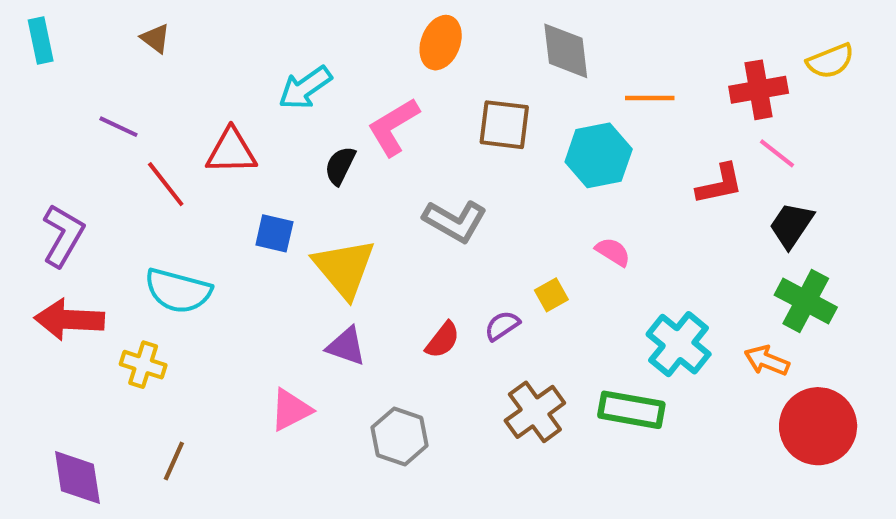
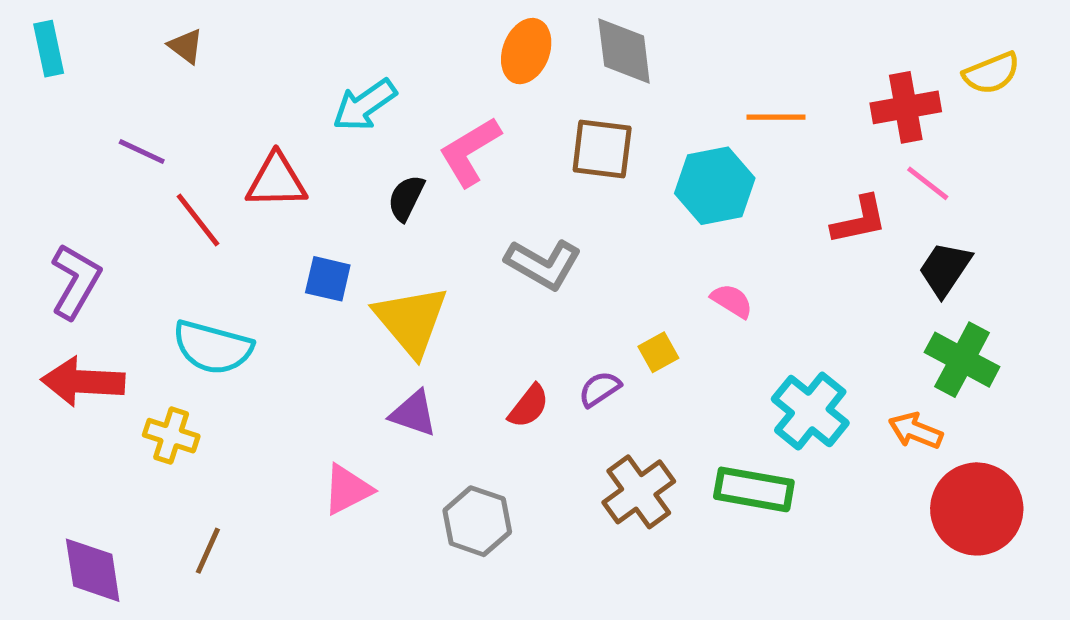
gray diamond: (566, 51) -> (624, 51), moved

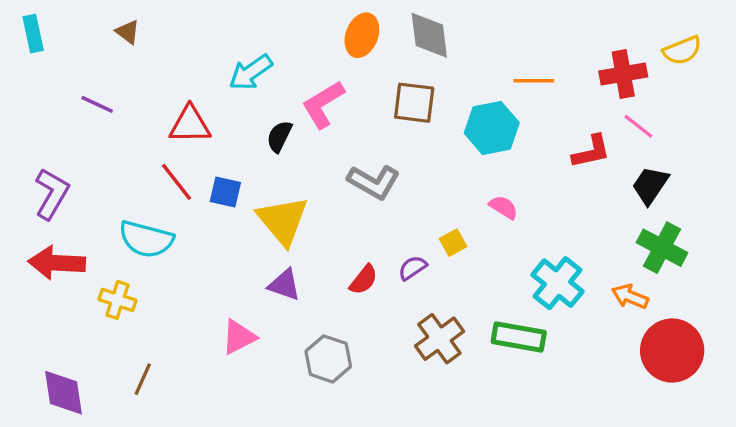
red line: (198, 220) -> (176, 182), moved

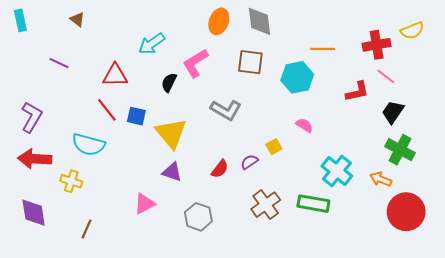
purple diamond: (64, 393) -> (34, 213), moved

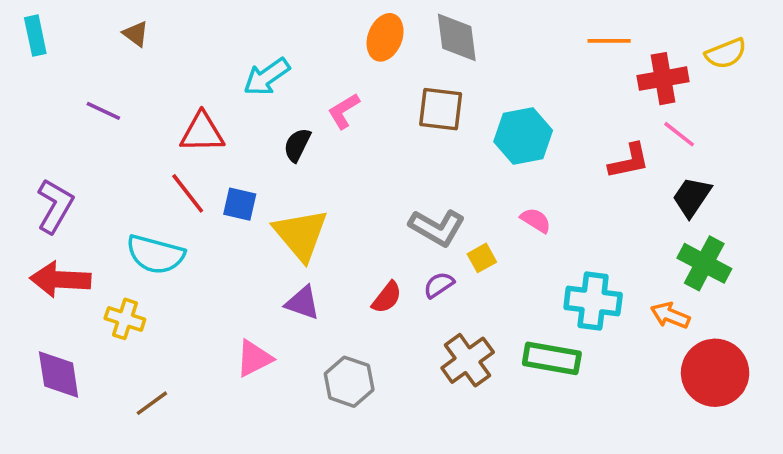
orange line: (323, 49) -> (609, 41), moved
pink L-shape: (195, 63) -> (344, 111), size x0.7
gray L-shape: (226, 110) -> (437, 227), moved
cyan cross: (337, 171) -> (593, 301), turned -32
brown line: (87, 229) -> (152, 403), turned 30

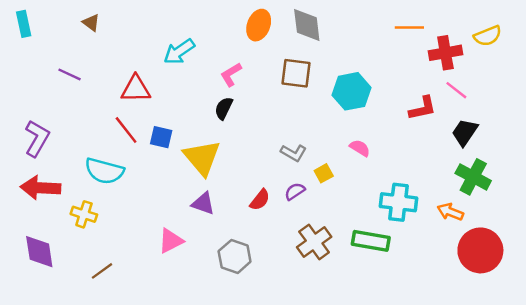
black semicircle: (297, 145) -> (224, 108), moved
gray L-shape: (437, 227) -> (294, 153), size x0.7

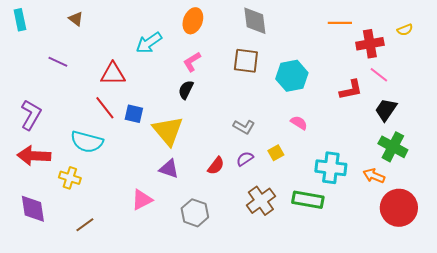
orange ellipse: (259, 25) -> (193, 21), moved
yellow semicircle: (488, 36) -> (405, 30), size x0.7
yellow square: (324, 173) -> (276, 153), moved

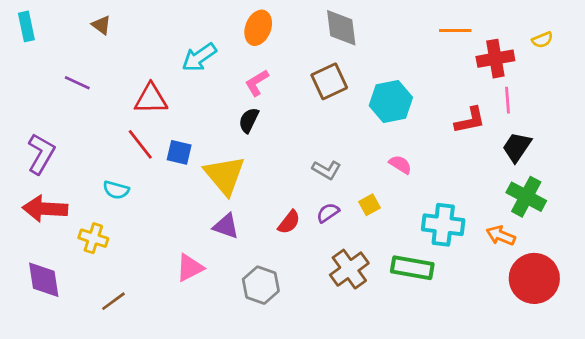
brown square: (246, 61) -> (329, 81), turned -32
pink line: (379, 75) -> (507, 100), turned 48
cyan semicircle: (87, 142) -> (116, 190), size x0.6

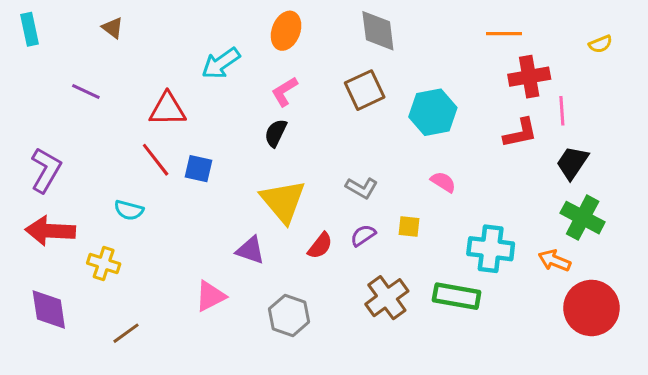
red cross: (495, 59) -> (529, 77), moved
yellow triangle: (225, 175) -> (283, 201), moved
yellow square: (369, 205) -> (409, 226), turned 35

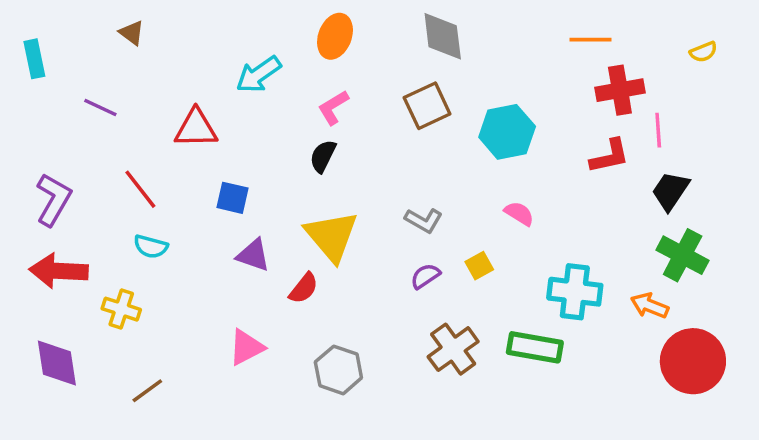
cyan rectangle: (30, 29) -> (34, 59), moved
red line: (156, 160) -> (140, 189), moved
yellow square: (409, 226) -> (479, 266), turned -35
red semicircle: (320, 246) -> (304, 288), moved
purple triangle: (250, 250) -> (253, 255), moved

